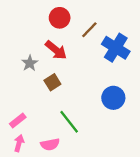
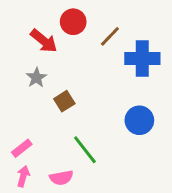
blue cross: (116, 48) -> (142, 58), turned -32
red arrow: (56, 50) -> (44, 41), moved

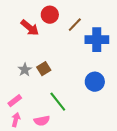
gray star: (36, 78) -> (25, 70), moved

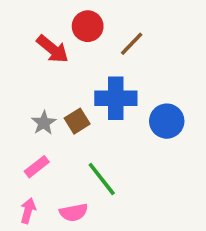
blue cross: (97, 40) -> (116, 98), moved
blue circle: (95, 82) -> (167, 121), moved
pink rectangle: (15, 101) -> (37, 167), moved

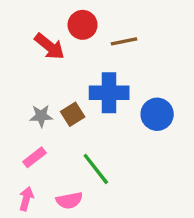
brown line: (132, 44) -> (124, 41), turned 35
gray star: (44, 123) -> (41, 116), turned 30

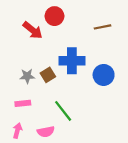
brown line: (124, 41) -> (102, 27), moved
pink rectangle: (35, 157) -> (23, 103), turned 32

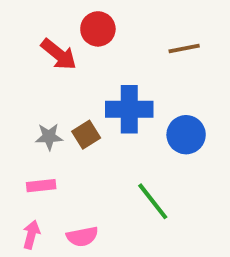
green line: (63, 111) -> (153, 201), moved

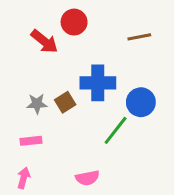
green line: (153, 201) -> (116, 130), moved, turned 76
pink semicircle: (82, 237) -> (87, 178), moved

